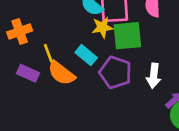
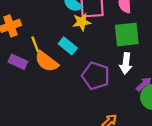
green square: (127, 36) -> (127, 35), moved
purple pentagon: (115, 72) -> (96, 76), moved

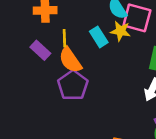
cyan rectangle: (68, 46) -> (99, 37), moved
purple pentagon: (96, 76) -> (73, 85), moved

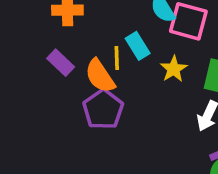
yellow star: (120, 31) -> (174, 69), moved, turned 30
yellow line: (64, 38) -> (117, 58), moved

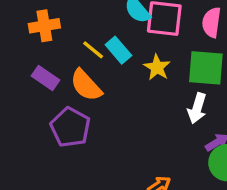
yellow line: (117, 58) -> (93, 50), moved, turned -40
purple pentagon: (103, 109) -> (70, 127), moved

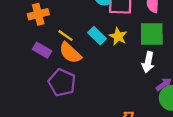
yellow line: (93, 50) -> (65, 36), moved
cyan rectangle: (118, 50) -> (97, 36), moved

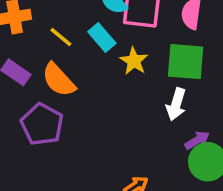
yellow line: (65, 36) -> (61, 37), moved
cyan rectangle: (97, 36) -> (102, 37), moved

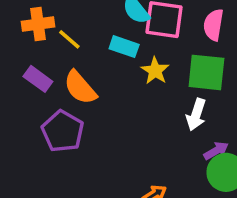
yellow line: (61, 37) -> (69, 39), moved
cyan rectangle: (102, 37) -> (124, 47), turned -32

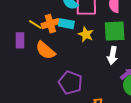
orange cross: (38, 24) -> (50, 24), moved
purple rectangle: (38, 79) -> (20, 40), moved, turned 63
purple pentagon: (63, 131) -> (70, 83), moved

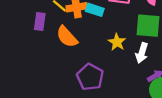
yellow star: (86, 34) -> (117, 42), moved

